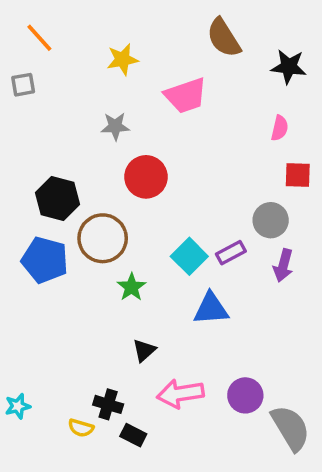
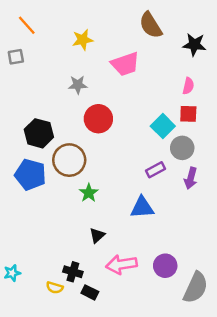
red square: (298, 175) -> (188, 114), moved
cyan square: (189, 256) -> (163, 126), moved
gray semicircle: (290, 428) -> (196, 288), turned 56

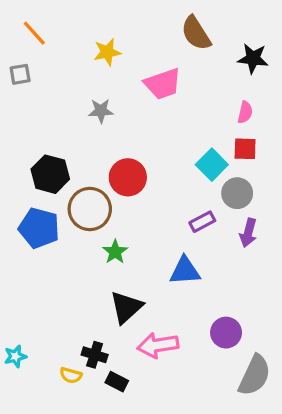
red circle: (98, 119) -> (128, 177), moved
black triangle: (97, 235) -> (126, 307), size x1.6
purple circle: (165, 266) -> (226, 333), moved

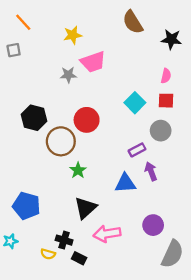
pink trapezoid: (163, 84) -> (93, 62), moved
cyan square: (212, 165) -> (135, 103), moved
blue pentagon: (39, 228) -> (26, 206), moved
purple arrow: (248, 233) -> (151, 171), moved, turned 144

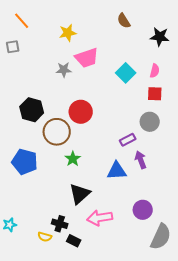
brown semicircle: (133, 22) -> (124, 21), size x0.7
cyan square: (135, 103) -> (126, 73), moved
blue pentagon: (26, 206) -> (25, 162), moved

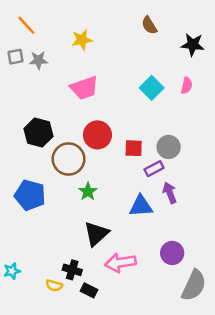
pink trapezoid: (87, 58) -> (84, 88), moved
gray star: (64, 70) -> (38, 60), moved
red square: (155, 94) -> (134, 148), moved
gray circle: (150, 122) -> (169, 147), moved

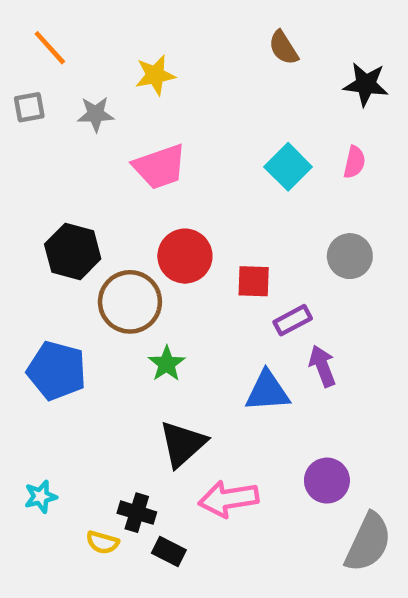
gray star: (38, 60) -> (96, 114), moved
gray circle: (169, 147) -> (350, 256), moved
cyan star: (12, 271) -> (41, 497), moved

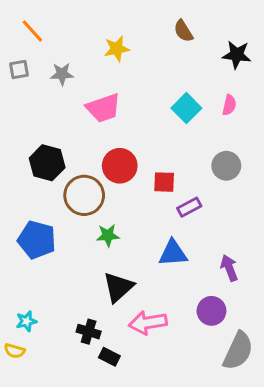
yellow star: (155, 75) -> (117, 49), moved
green star: (167, 364) -> (108, 235), turned 30
purple arrow: (322, 366) -> (229, 268), moved
yellow semicircle: (102, 542) -> (15, 351), moved

